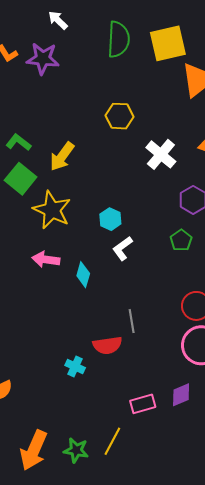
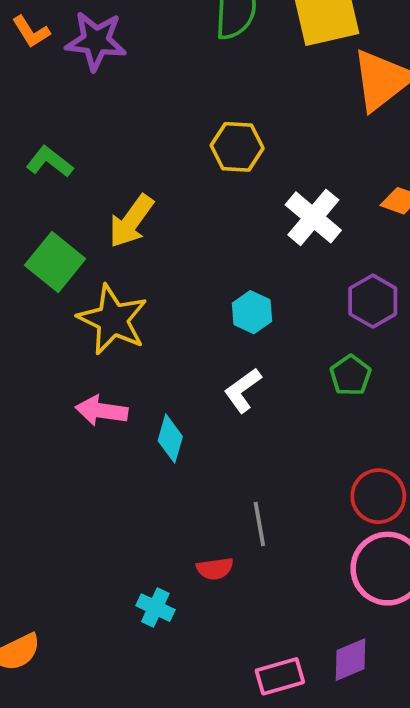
green L-shape: (19, 142) -> (50, 162), moved
cyan hexagon: (110, 219) -> (252, 312), moved
red semicircle: (107, 345) -> (215, 569), size x0.7

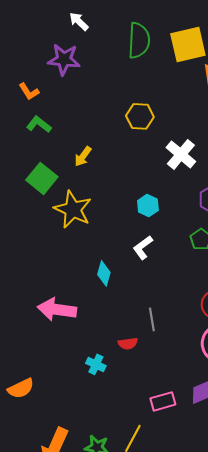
orange L-shape: (31, 32) -> (29, 91), moved
yellow arrow: (131, 221) -> (83, 156), size x0.7
pink arrow: (102, 411) -> (57, 309), moved, size x1.4

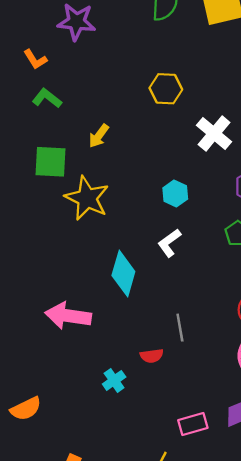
green square: (42, 178) -> (51, 162), turned -36
cyan diamond: (104, 273) -> (123, 273), size x1.5
cyan cross: (96, 364) -> (114, 380), turned 30

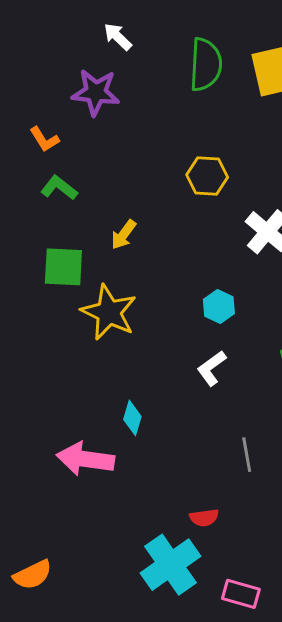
cyan diamond: (123, 273) -> (132, 418), moved, size x0.6
gray line: (180, 328) -> (247, 455), moved
red semicircle: (152, 356) -> (204, 518), moved
cyan cross: (114, 380) -> (170, 565), moved, size x2.0
pink rectangle: (193, 424) -> (241, 594), turned 32

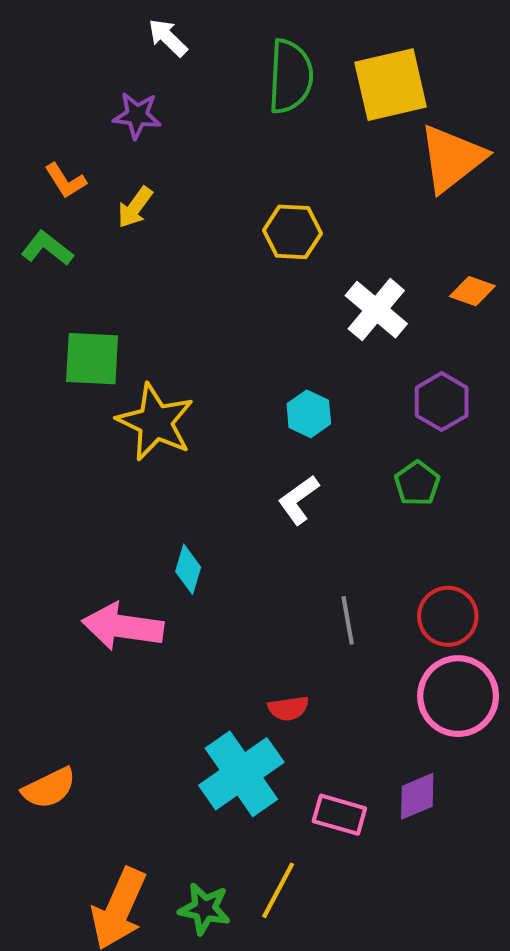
purple star: (96, 92) -> (137, 115), size x0.7
green L-shape: (59, 188) -> (47, 248), moved
yellow arrow: (124, 235) -> (135, 207), moved

